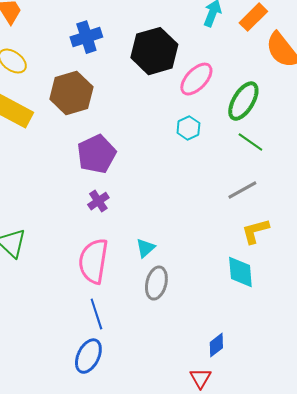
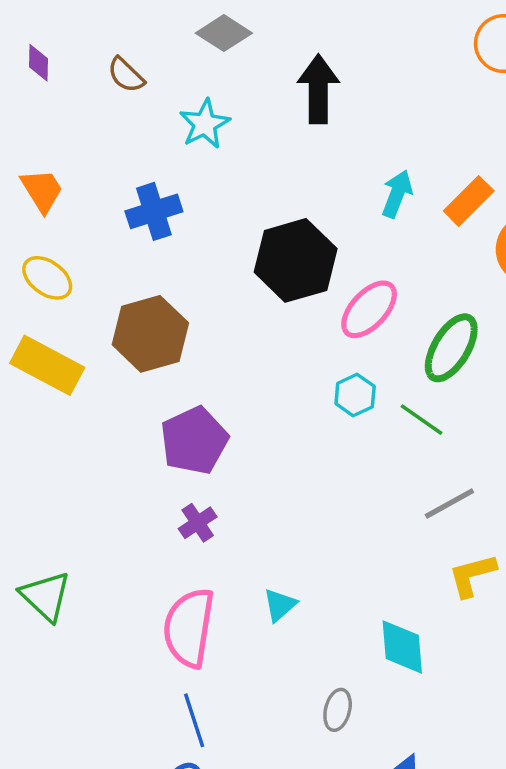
blue cross: (86, 37) -> (154, 211), moved
green line: (250, 142) -> (421, 420), moved
cyan diamond: (240, 272) -> (402, 647), moved
gray ellipse: (156, 283) -> (338, 710), moved, size x0.7

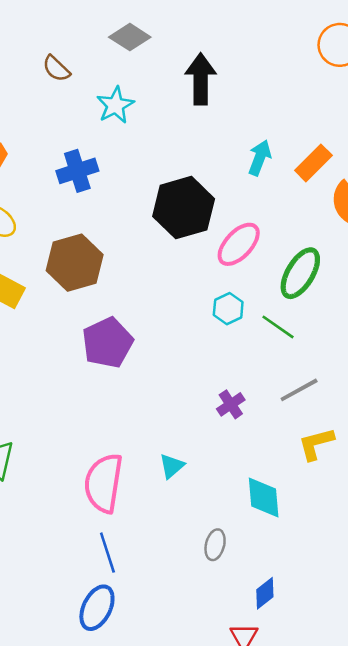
purple cross: (198, 523) -> (231, 404), moved

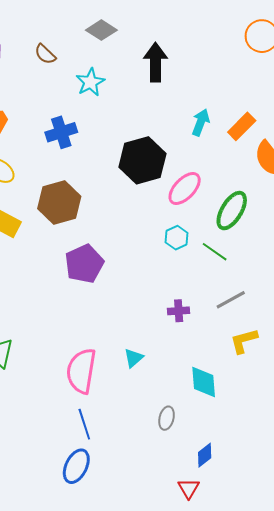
purple cross: (231, 404) -> (179, 311), turned 30

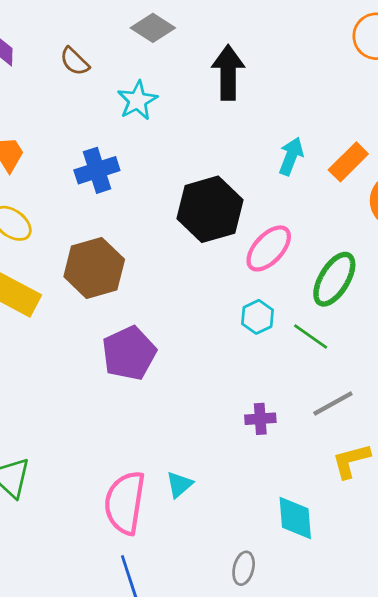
cyan triangle: (133, 358) -> (179, 484), moved

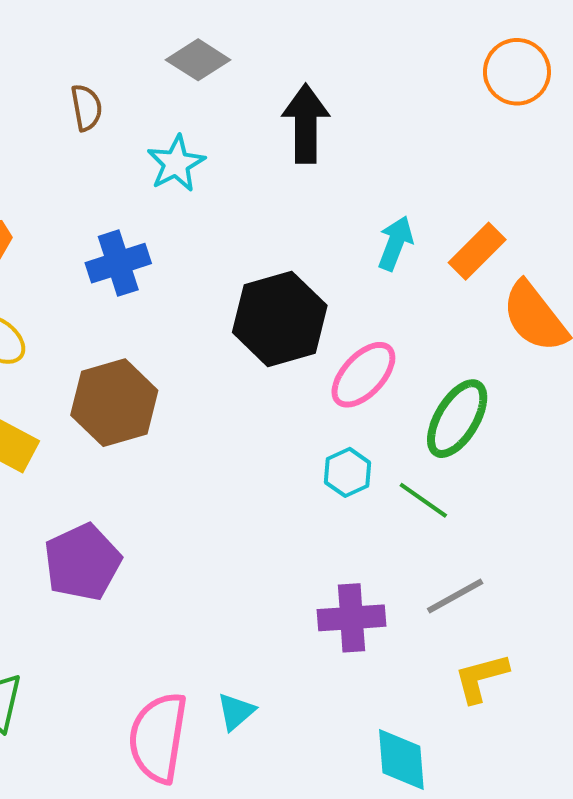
brown semicircle: (75, 61) -> (86, 108), turned -144
purple pentagon: (129, 353) -> (82, 562), moved
purple cross: (260, 419) -> (352, 618), size x1.5

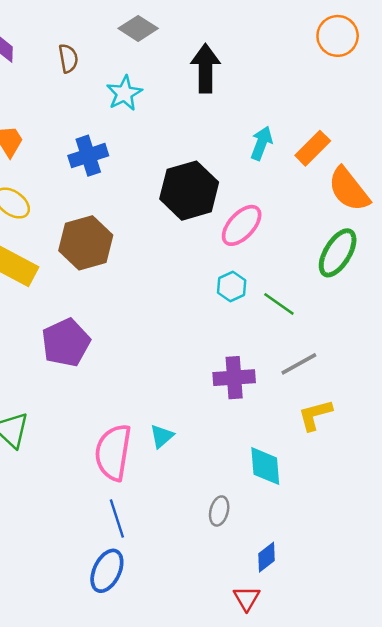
green ellipse: (457, 419) -> (338, 253), moved

